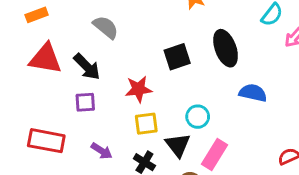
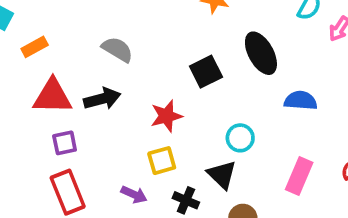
black arrow: (87, 67) -> (102, 99), turned -52
purple square: (85, 102) -> (65, 143), moved
yellow square: (146, 124) -> (162, 161), moved
red rectangle: (46, 141) -> (68, 192), turned 66
pink rectangle: (215, 155) -> (299, 176), moved

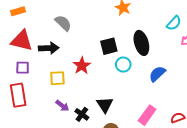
blue semicircle: (301, 101) -> (157, 74), turned -60
red star: (166, 116) -> (82, 66), turned -30
cyan circle: (240, 138) -> (123, 65), moved
yellow square: (162, 161) -> (57, 78), moved
purple arrow: (134, 195) -> (62, 106), moved

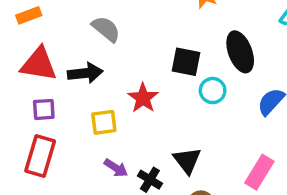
black square: (109, 46) -> (186, 62), turned 30
red rectangle: (18, 95) -> (40, 156), turned 30

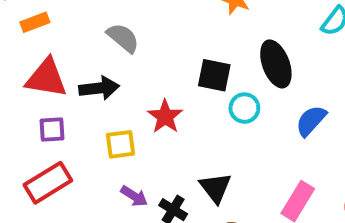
red rectangle: (40, 156) -> (48, 183), turned 42

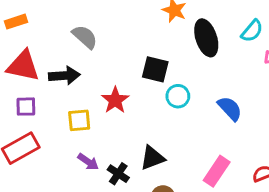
black ellipse: (276, 64) -> (206, 38), moved
blue semicircle: (311, 121) -> (230, 108), turned 92
black triangle: (215, 188) -> (152, 158), turned 44

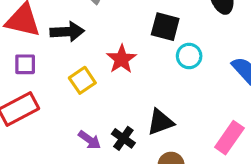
yellow square: (79, 120) -> (82, 80), turned -30
purple arrow: (88, 162) -> (90, 140), moved

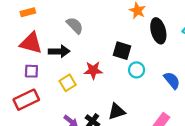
red star: (121, 59) -> (93, 70), turned 30

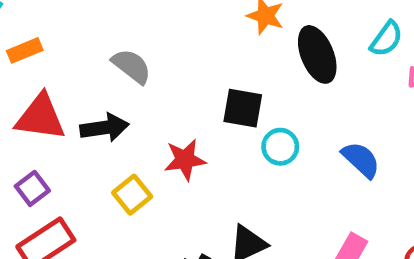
purple square: (31, 71) -> (32, 188), moved, turned -32

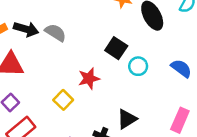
black square: (243, 108) -> (116, 48), turned 30
black arrow: (105, 128) -> (26, 29), moved, turned 30

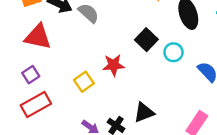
cyan circle: (138, 66) -> (173, 52), moved

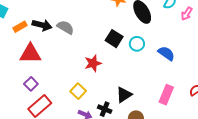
yellow square: (84, 82) -> (78, 91), moved

